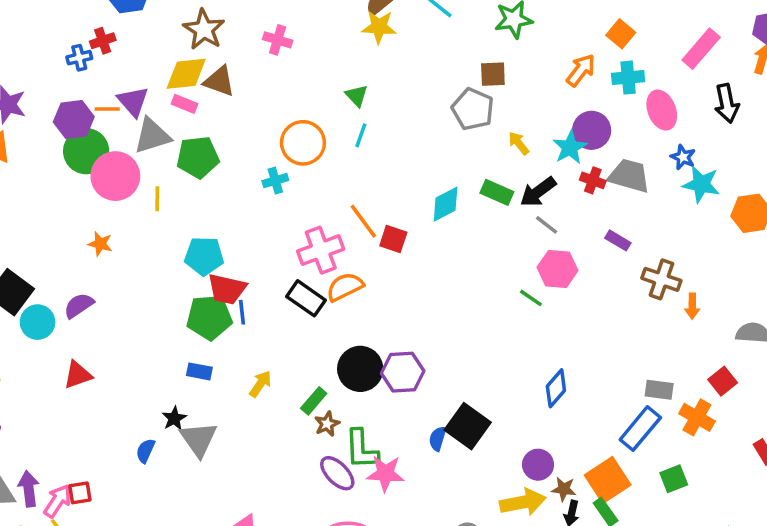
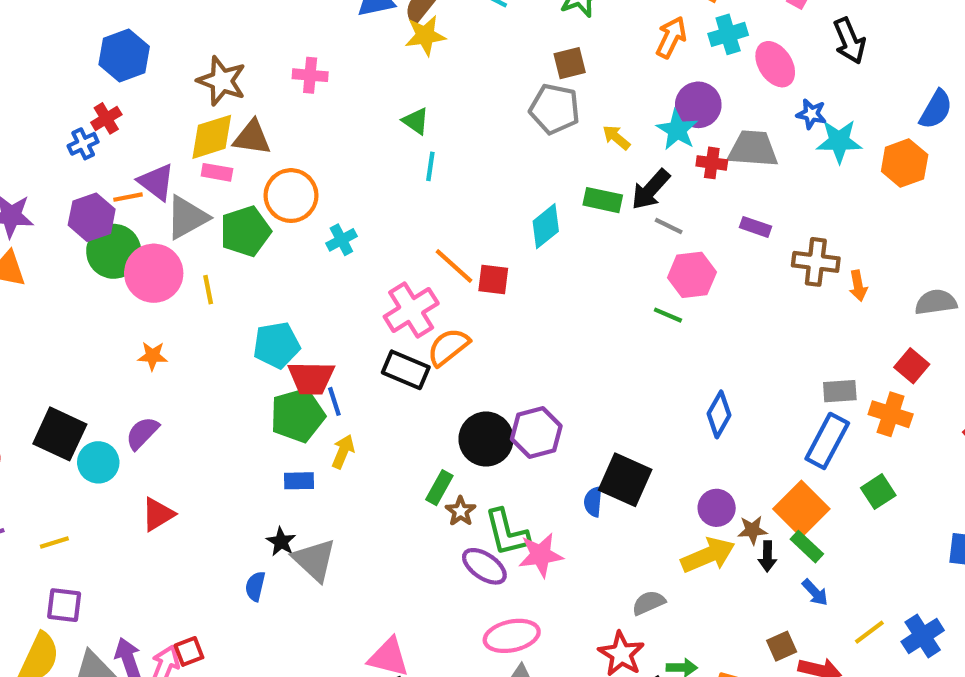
orange circle: (303, 143) -> (291, 196), moved
yellow arrow: (260, 384) -> (343, 452), moved

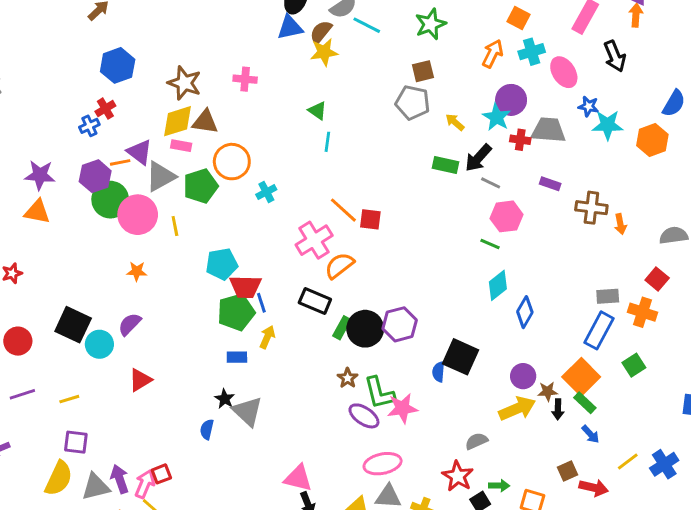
cyan diamond: (546, 226) -> (498, 285), moved
black rectangle: (406, 370) -> (315, 301), moved
green rectangle: (439, 488) -> (342, 328), moved

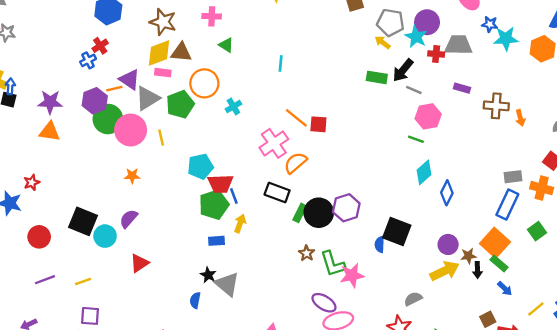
gray pentagon: (413, 103) -> (391, 22), moved
green triangle: (317, 111) -> (226, 45), moved
purple ellipse: (364, 416) -> (324, 303), moved

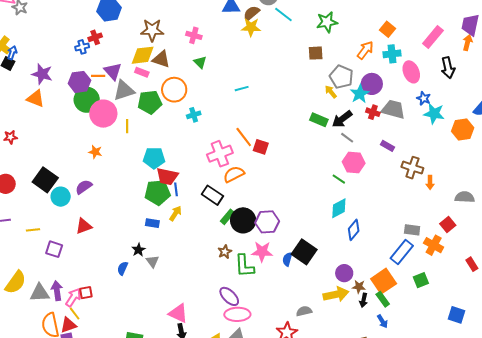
brown star: (163, 22) -> (152, 30), turned -30
cyan line: (281, 63) -> (242, 89), turned 56
pink star: (352, 275) -> (262, 252), moved
gray triangle: (227, 284) -> (152, 261), size x0.6
purple square: (90, 316) -> (54, 249), moved

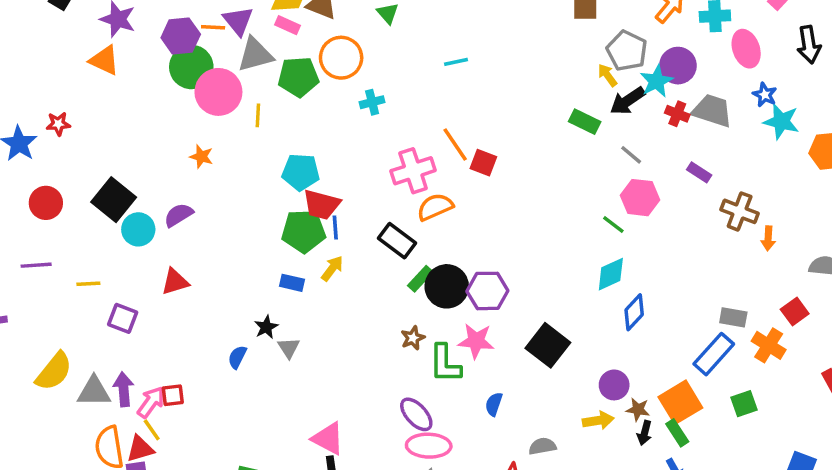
black arrow: (342, 119) -> (628, 101), moved
blue semicircle: (287, 259) -> (494, 404), moved
yellow arrow: (336, 294) -> (598, 420), size x0.7

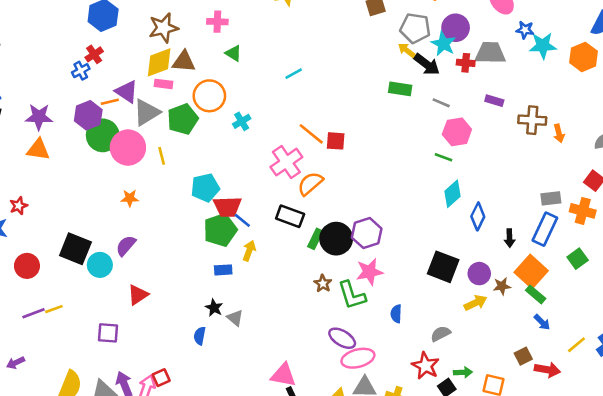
black arrow: (628, 101) -> (427, 64), turned -92
blue line: (335, 227) -> (242, 220), turned -30
yellow line: (88, 284) -> (54, 309), moved
black square: (548, 345) -> (443, 267), moved
black arrow: (645, 433) -> (510, 238), moved

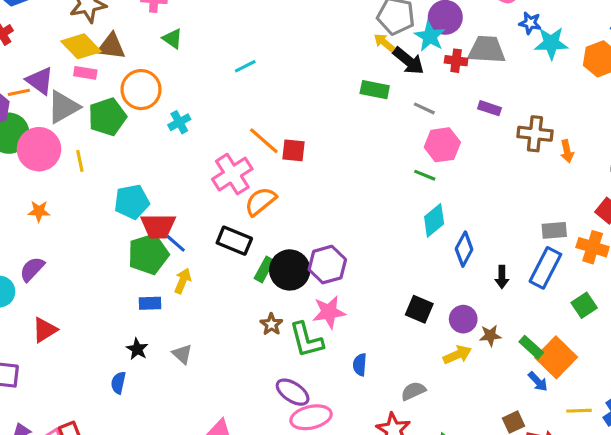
yellow diamond: (159, 62) -> (81, 46), turned 64
black square: (443, 267) -> (419, 309), size x0.7
orange square: (531, 272) -> (556, 357), moved
gray triangle: (235, 318) -> (182, 354), moved
yellow line: (576, 345) -> (579, 411), turned 36

